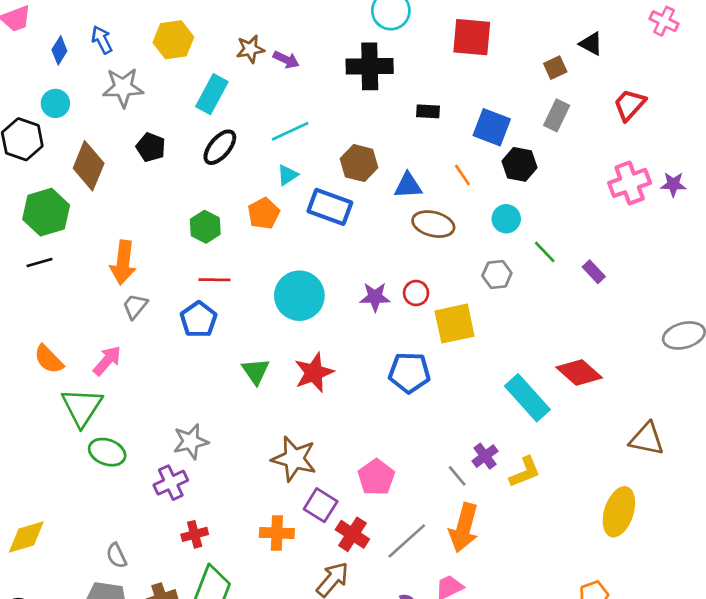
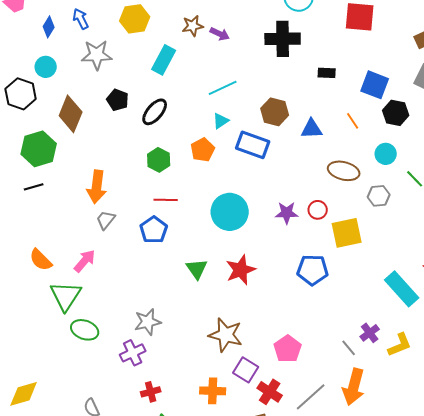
black ellipse: (220, 147) -> (155, 112), moved
brown ellipse: (433, 224) -> (344, 171), moved

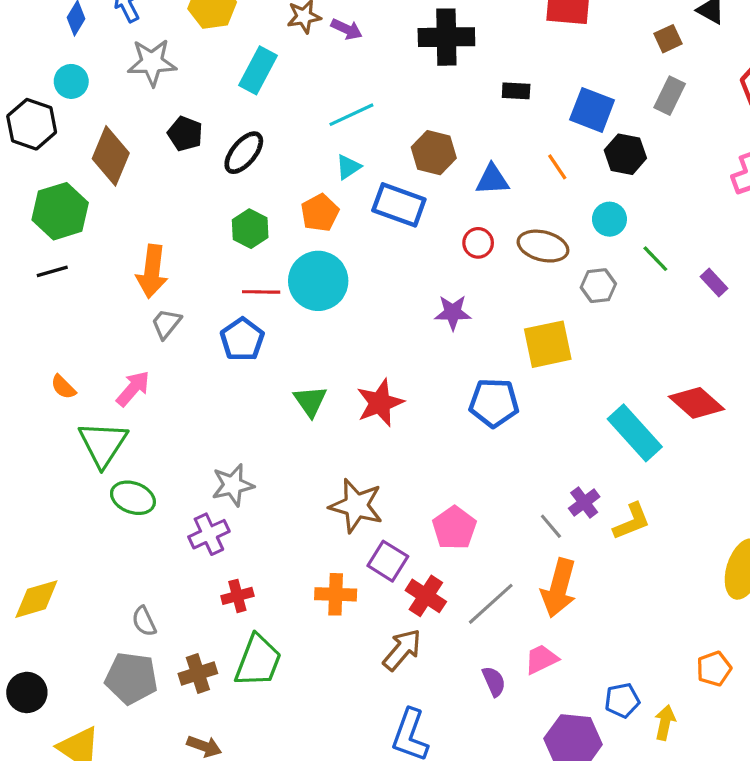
red circle: (318, 210) -> (478, 243), moved
cyan circle: (230, 212) -> (318, 281), moved
orange semicircle: (41, 260) -> (63, 387), size x0.7

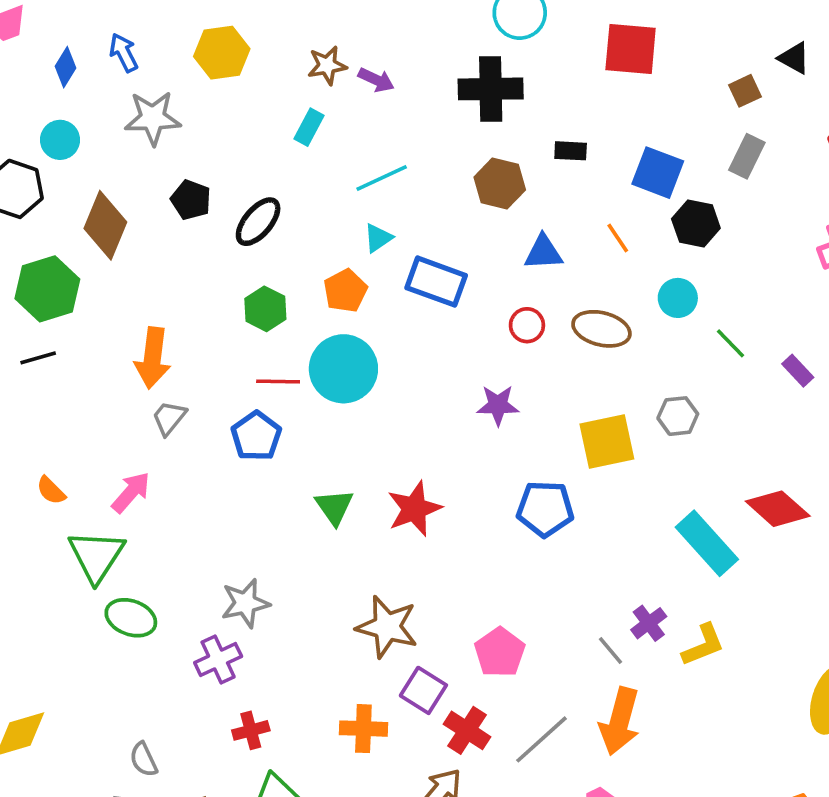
cyan rectangle: (258, 70) -> (309, 127), moved, size x0.7
brown hexagon: (434, 153) -> (500, 183), moved
gray hexagon: (598, 286) -> (678, 416), moved

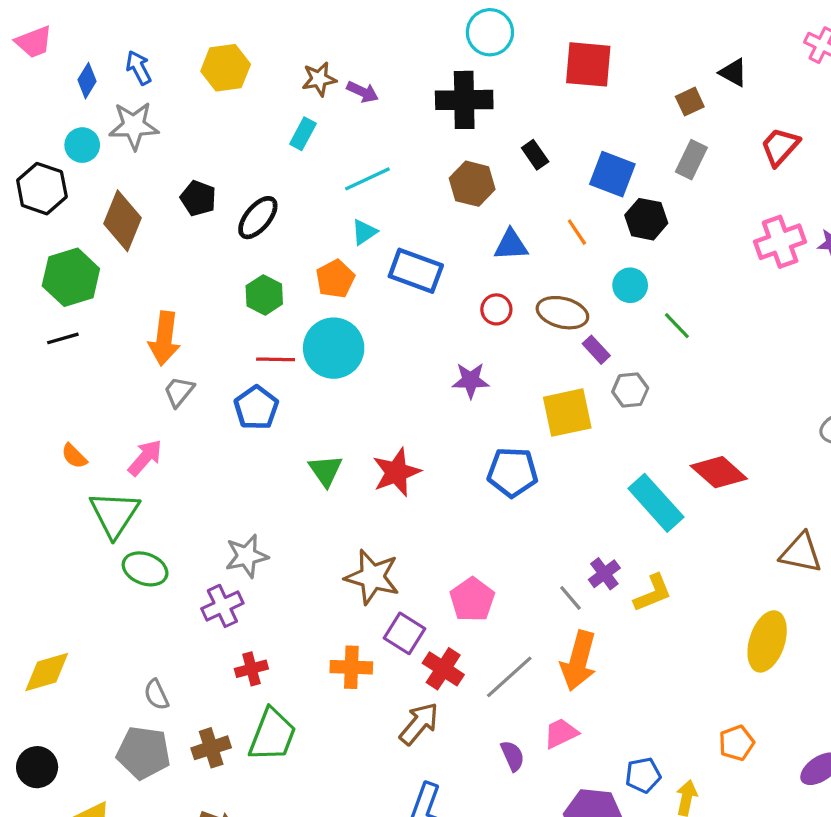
gray star: (153, 118) -> (134, 126), moved
black rectangle: (571, 151) -> (535, 155), turned 52
purple rectangle: (798, 371) -> (596, 350), moved

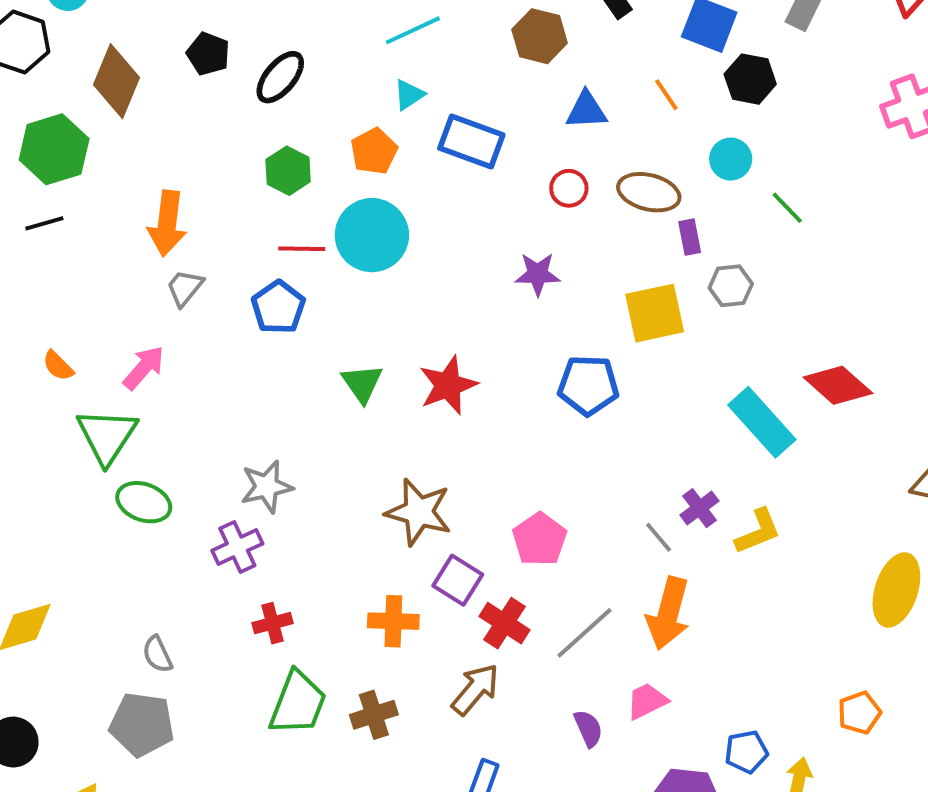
purple rectangle: (596, 350) -> (690, 237), turned 32
brown cross: (211, 748) -> (374, 715), moved

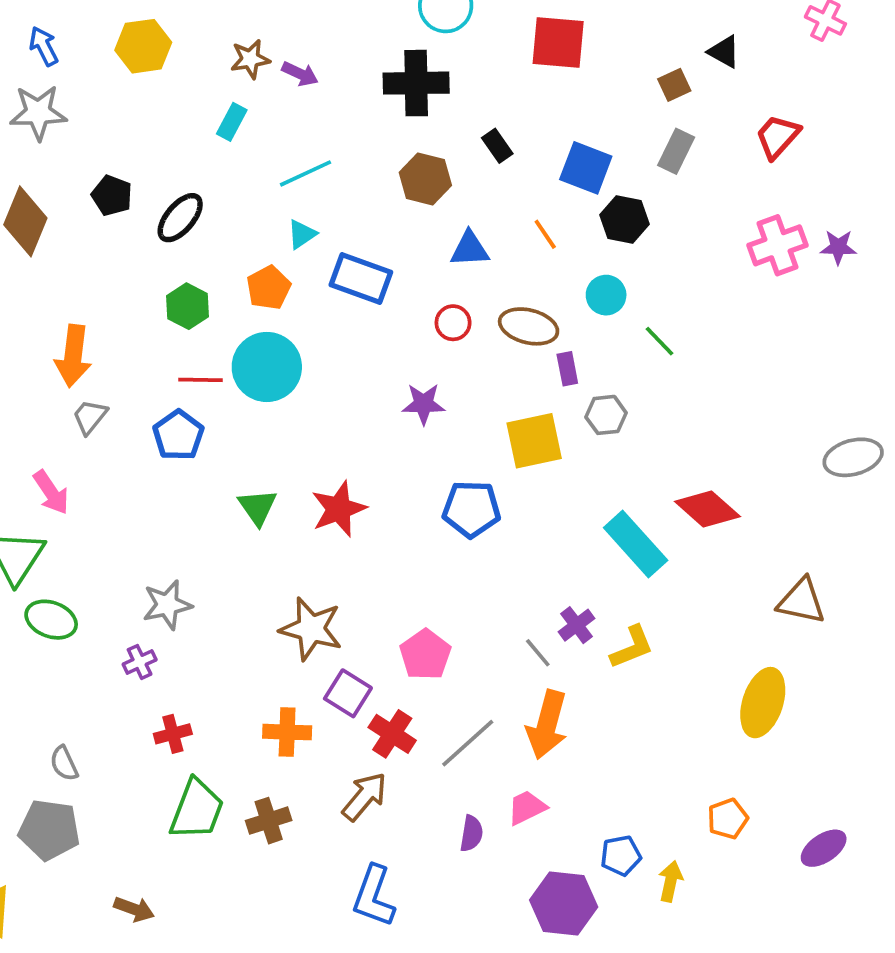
pink arrow: (144, 368) -> (51, 492), turned 105
purple cross: (237, 547) -> (140, 662), size x0.7
purple semicircle: (588, 728) -> (471, 833), turned 33

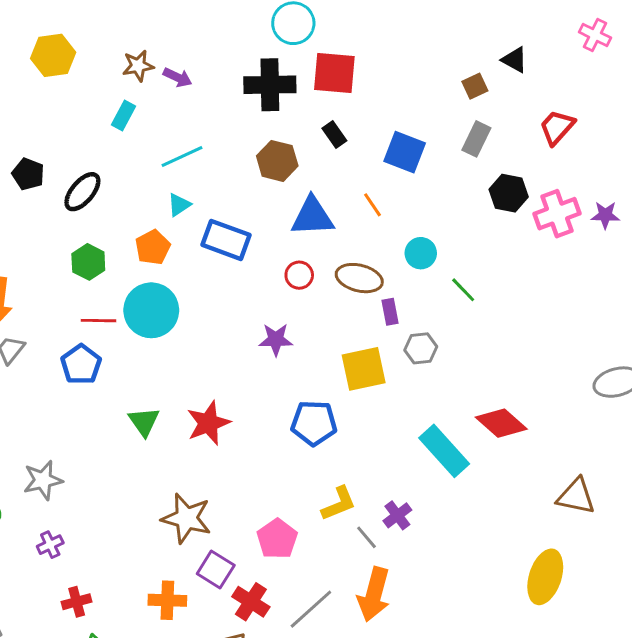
red square: (558, 42) -> (334, 73), moved
black hexagon: (624, 219) -> (509, 193), moved
blue triangle: (470, 249) -> (312, 217), size x1.4
gray star: (167, 605) -> (43, 480), moved
yellow L-shape: (632, 647) -> (339, 504), moved

